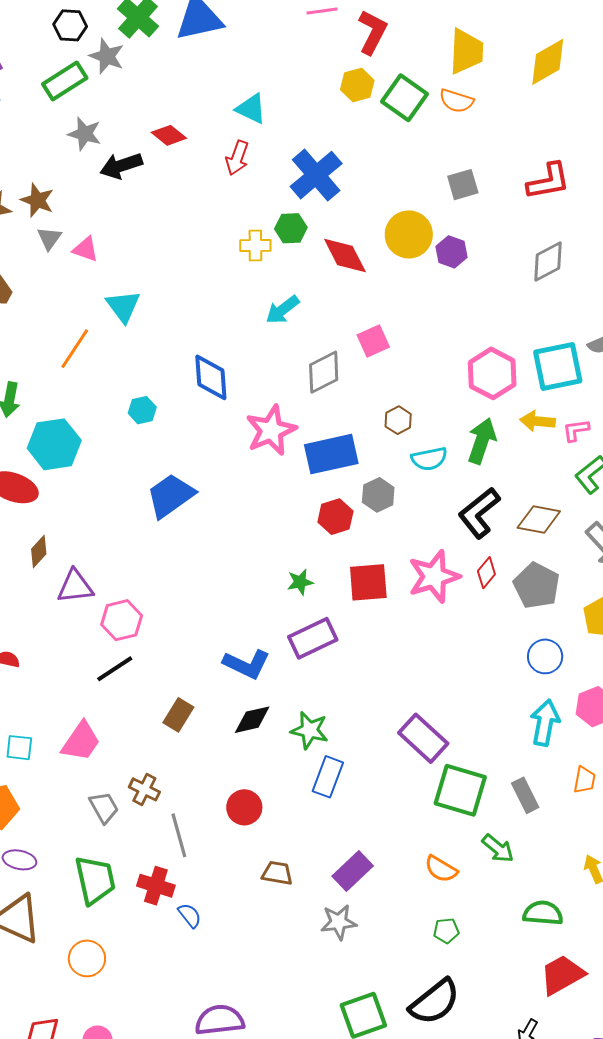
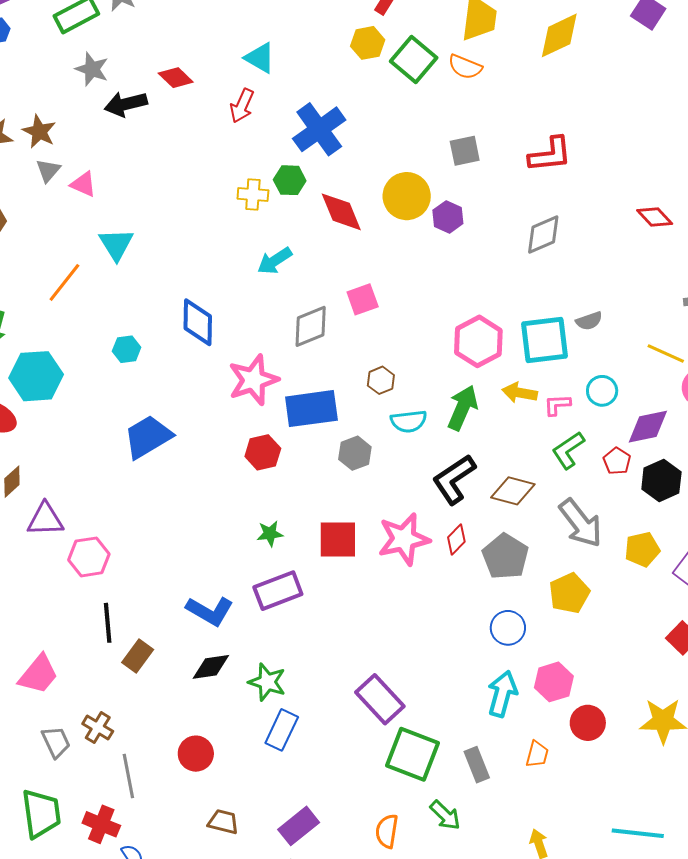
red hexagon: (335, 517) -> (263, 452), moved
black line: (115, 669) -> (108, 623), moved, turned -66
orange semicircle: (441, 869) -> (387, 831), turned 64

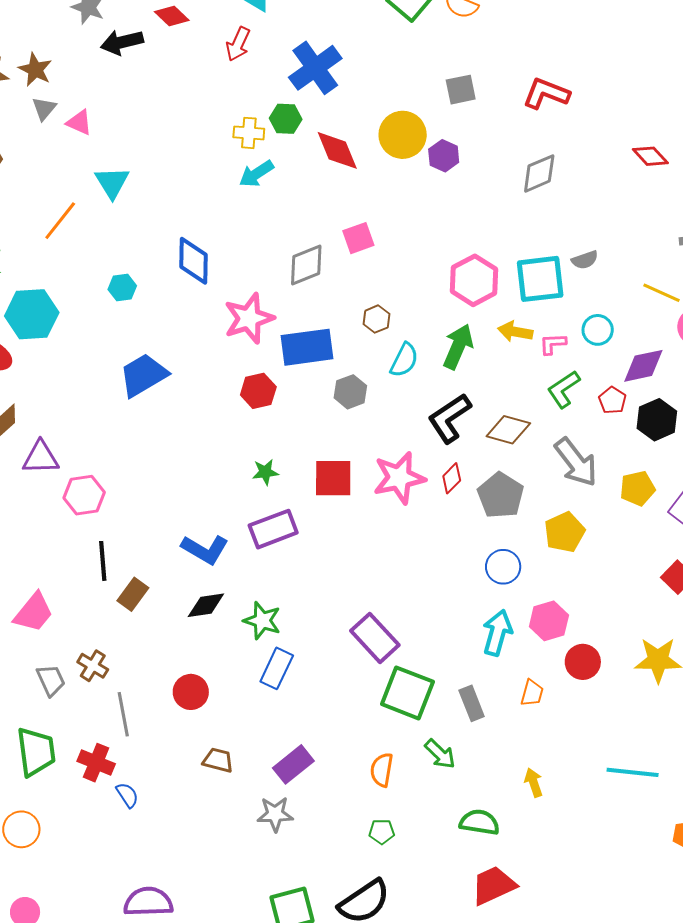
red L-shape: (550, 155) -> (546, 93), turned -153
cyan arrow: (275, 261) -> (256, 174), moved
cyan semicircle: (409, 421) -> (404, 360), turned -57

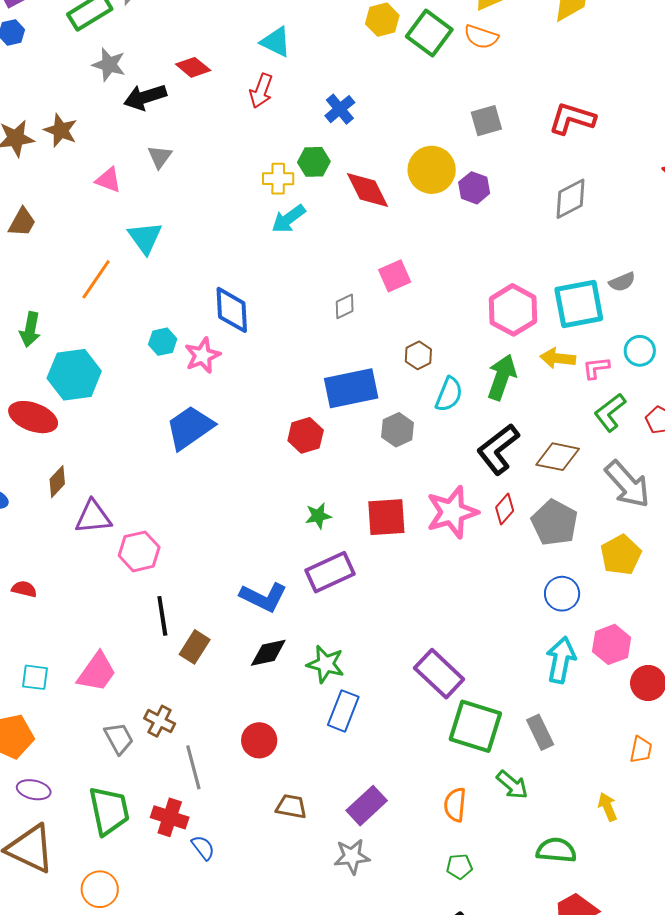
blue cross: (315, 68) -> (340, 109), size x0.6
gray triangle: (44, 109) -> (160, 157), moved
gray diamond: (306, 265) -> (345, 306), size x0.6
pink star: (249, 318) -> (202, 355), moved, size x0.7
orange trapezoid: (532, 693) -> (641, 750), moved

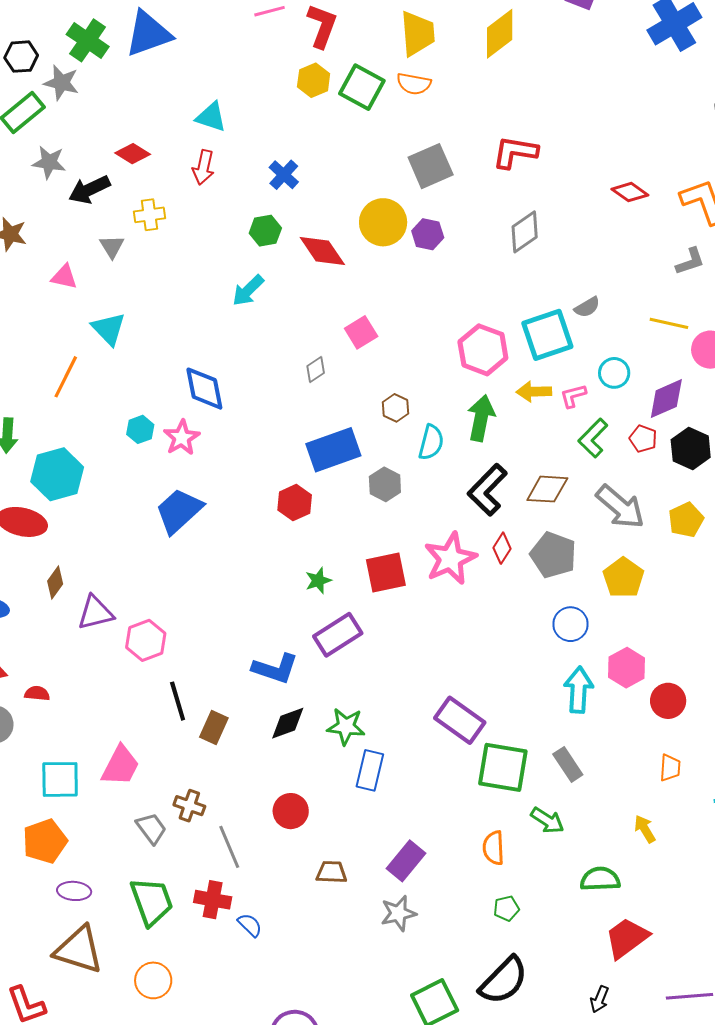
gray square: (486, 121) -> (431, 166), size x1.4
yellow cross: (278, 179) -> (149, 215), moved
cyan square: (35, 677) -> (60, 779), size x1.5

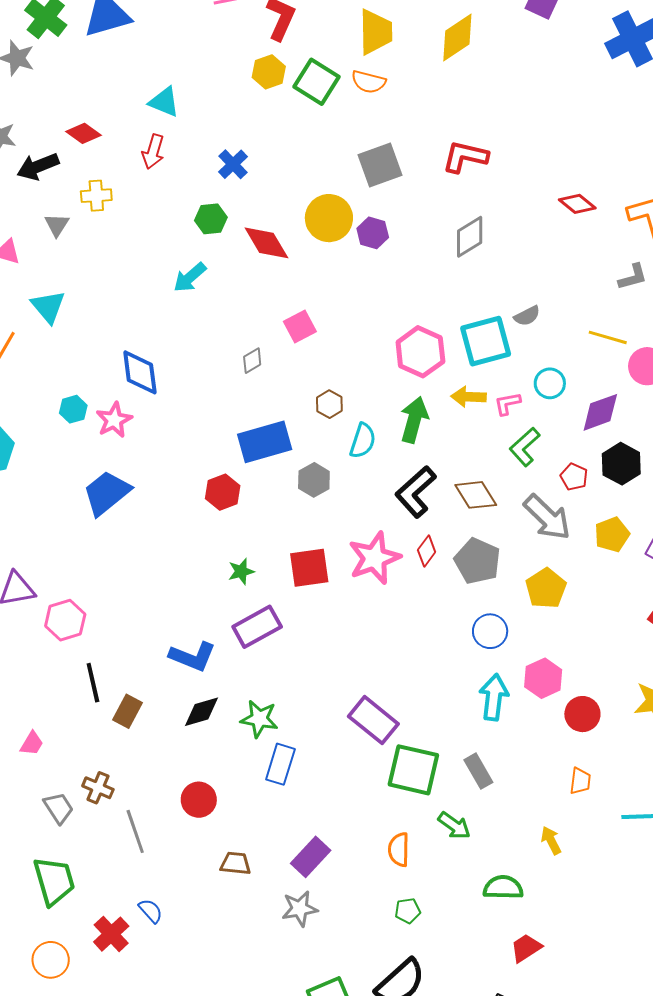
red pentagon: (643, 439) -> (574, 477), moved
brown diamond: (547, 489) -> (476, 495), turned 51
pink trapezoid: (120, 766) -> (32, 743), size x0.6
red cross: (213, 900) -> (111, 934), moved, turned 33
red trapezoid: (627, 938) -> (526, 948), size x0.7

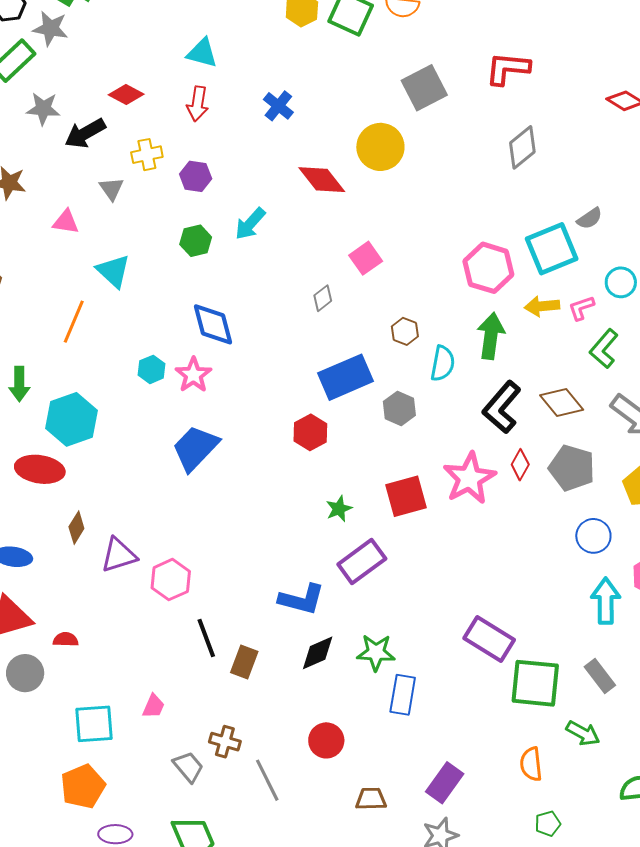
green hexagon: (211, 219) -> (196, 241), moved
purple hexagon: (373, 233) -> (196, 176), moved

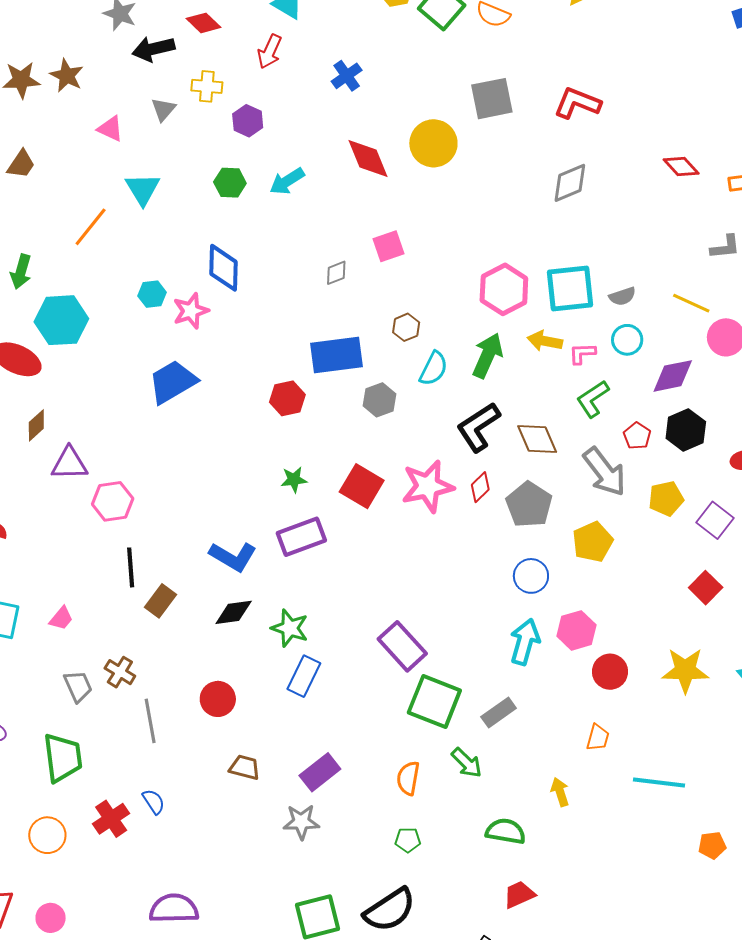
gray semicircle: (590, 218) -> (622, 296), moved
red square: (406, 496) -> (362, 486), turned 30
gray rectangle: (600, 676) -> (499, 712), turned 76

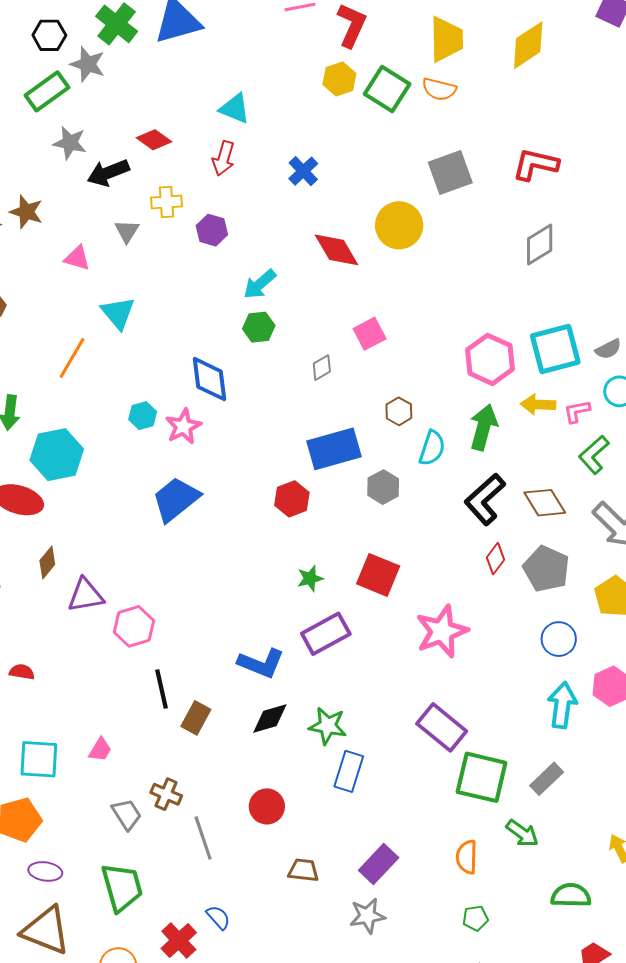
green hexagon: (230, 183) -> (259, 327), moved
pink star: (428, 486) -> (442, 631), moved

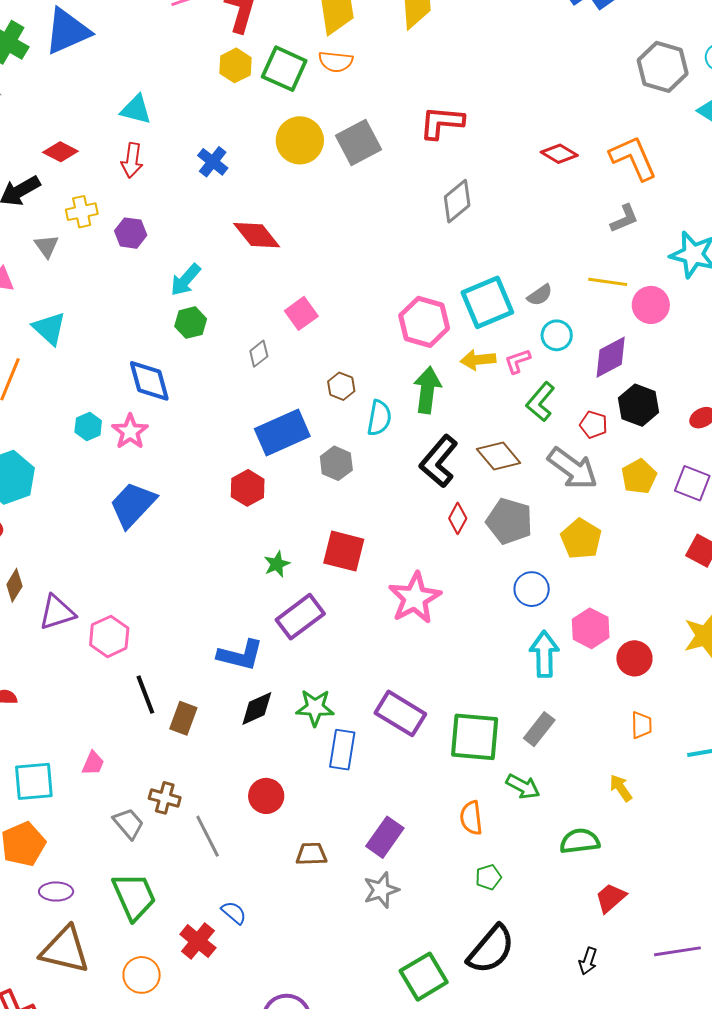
yellow circle: (399, 225) -> (300, 140), moved
purple rectangle: (442, 727) -> (400, 713), moved

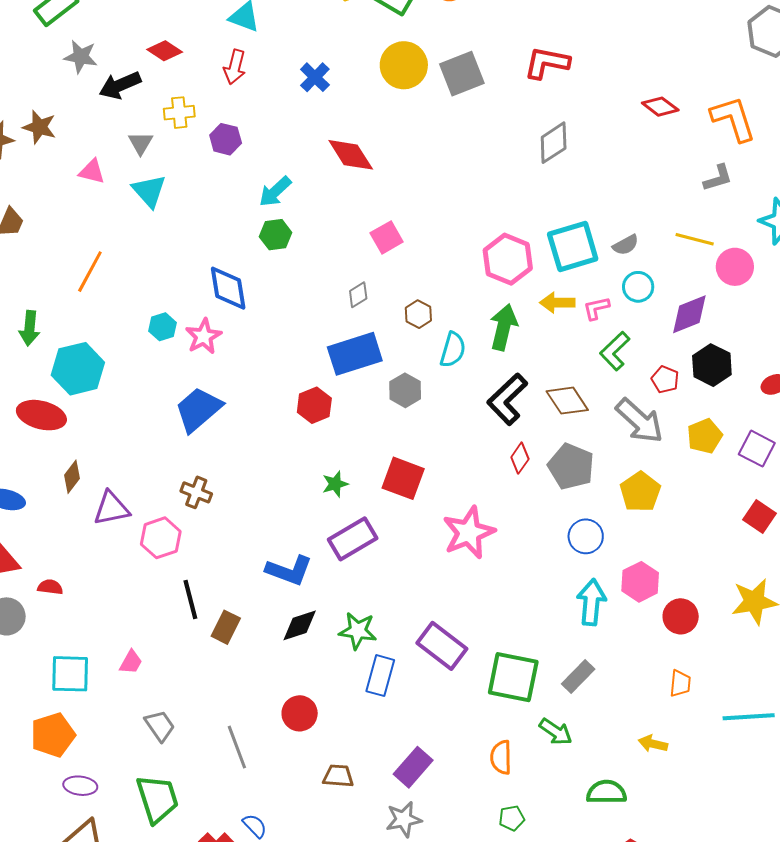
cyan triangle: (49, 328) -> (149, 191), moved
gray diamond: (259, 354) -> (358, 295), moved
yellow arrow: (621, 788) -> (653, 744), turned -48
brown cross: (165, 798) -> (196, 492), moved

